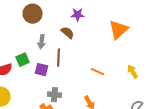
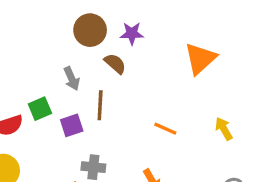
brown circle: (32, 14) -> (90, 30), moved
gray arrow: (42, 42) -> (72, 79), turned -32
purple square: (42, 70) -> (72, 125), turned -32

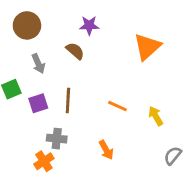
brown circle: (90, 30) -> (27, 25), moved
brown line: (100, 105) -> (68, 100), moved
yellow arrow: (224, 129) -> (156, 116), moved

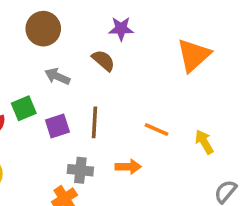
gray arrow: (38, 64) -> (57, 76), turned 138
orange arrow: (106, 150) -> (128, 167), moved, turned -60

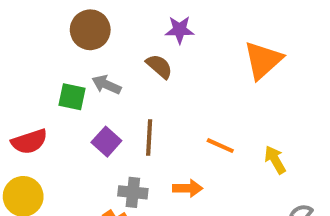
green square: (24, 108) -> (72, 97), moved, turned 35
purple square: (57, 126) -> (106, 142), turned -30

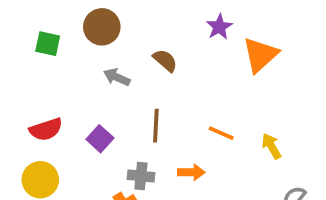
purple star: (180, 30) -> (219, 27), moved, turned -30
green square: (72, 97) -> (48, 44), moved
purple square: (106, 142) -> (100, 139), moved

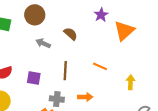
orange line: (221, 133) -> (100, 66), moved
purple square: (100, 139) -> (34, 78), turned -32
yellow arrow: (271, 146) -> (130, 82), turned 32

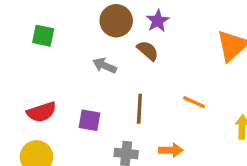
brown circle: (35, 15) -> (116, 21), moved
purple star: (101, 15) -> (158, 21), moved

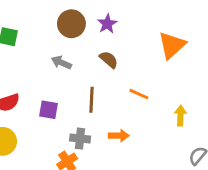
brown semicircle: (148, 51) -> (109, 60), moved

